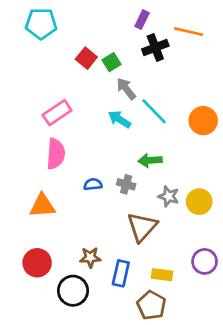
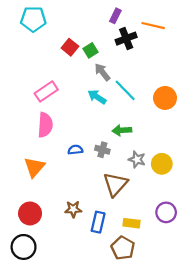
orange triangle: (42, 206) -> (34, 167), turned -45
black circle: (73, 291) -> (24, 247), moved

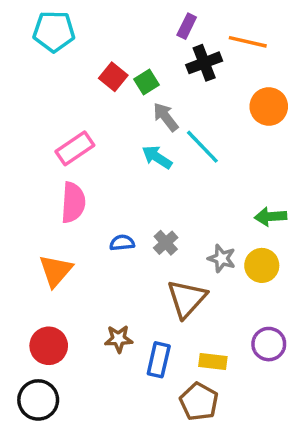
orange circle: (165, 98) -> (269, 106), moved
green arrow: (122, 130) -> (271, 217), moved
gray cross: (102, 150) -> (166, 243), turned 32

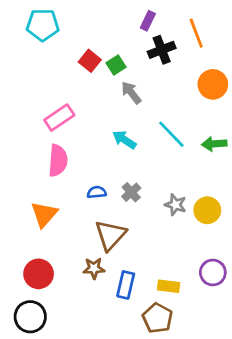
orange line: (248, 42) -> (196, 33), turned 56
cyan line: (202, 147) -> (171, 134), moved
cyan arrow: (157, 157) -> (124, 140), moved
green arrow: (271, 217) -> (214, 144), moved
brown triangle: (187, 299) -> (110, 235), moved

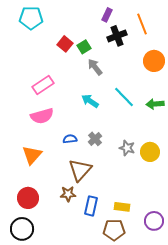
pink semicircle: (58, 160) -> (42, 116), turned 70
purple circle: (213, 272) -> (154, 221), moved
brown pentagon: (157, 318) -> (114, 230), turned -30

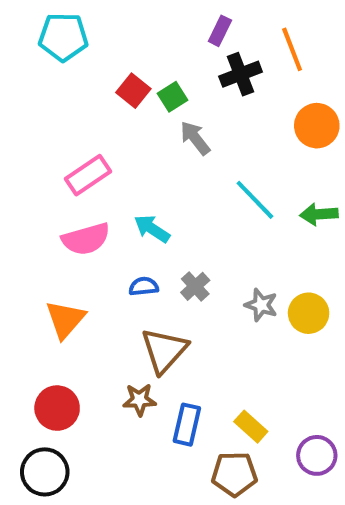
cyan arrow: (90, 101) -> (152, 229), moved
yellow rectangle: (122, 207) -> (251, 427), turned 35

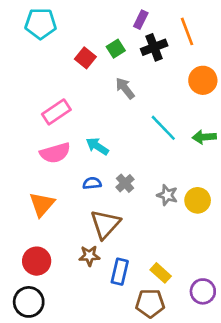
green square: (172, 97) -> (116, 49), moved

